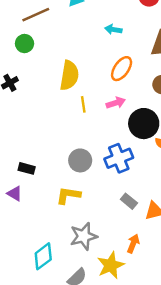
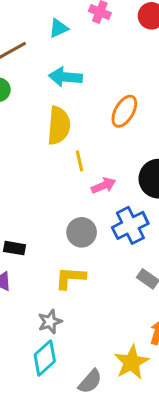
cyan arrow: (113, 29) -> (65, 77), moved, size x1.5
pink arrow: (116, 103) -> (104, 185), moved
gray star: (84, 236) -> (50, 322), moved, size x0.7

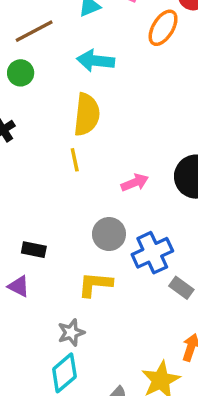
orange ellipse: (124, 111) -> (163, 28), moved
yellow line: (80, 161) -> (75, 160), moved
blue cross: (130, 225) -> (152, 253), moved

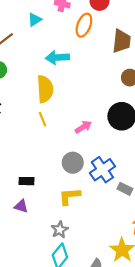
cyan arrow: (96, 61) -> (57, 57), moved

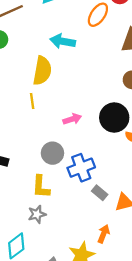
yellow L-shape: (70, 196) -> (41, 187), turned -95
gray star: (60, 230) -> (37, 214), moved

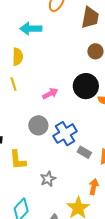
yellow semicircle: (42, 71) -> (18, 57), size x0.7
yellow L-shape: (41, 187) -> (18, 160), moved
gray star: (37, 214) -> (48, 179), moved

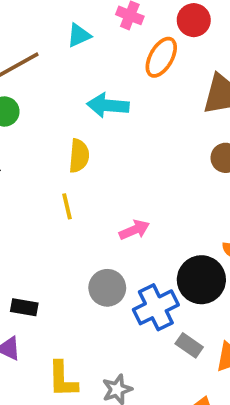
black circle: (86, 86) -> (201, 280), moved
yellow L-shape: (18, 160) -> (63, 379), moved

